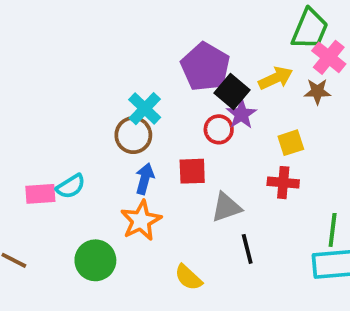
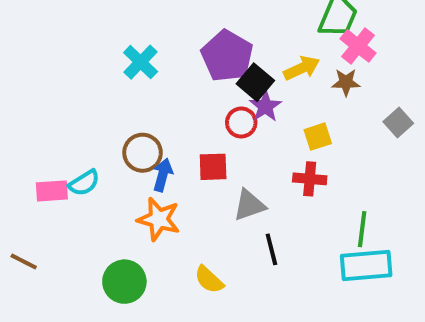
cyan cross: (145, 109) -> (141, 62), moved
brown circle: (133, 135) -> (143, 153), moved
orange star: (141, 220) -> (159, 219), turned -30
green circle: (95, 260) -> (124, 282), moved

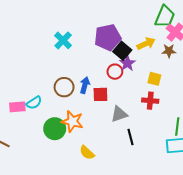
purple pentagon: (227, 56) -> (108, 37), turned 30
yellow square: (318, 137) -> (154, 79), turned 32
blue arrow: (163, 175) -> (85, 85), moved
yellow semicircle: (209, 280) -> (87, 153), moved
green circle: (124, 282) -> (55, 129), moved

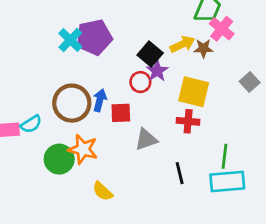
purple pentagon: (108, 37) -> (94, 37), moved
brown star: (169, 51) -> (203, 48), moved
yellow square: (154, 79) -> (194, 92), size x1.6
brown circle: (64, 87) -> (72, 103), size x1.4
black line: (131, 137) -> (180, 173), moved

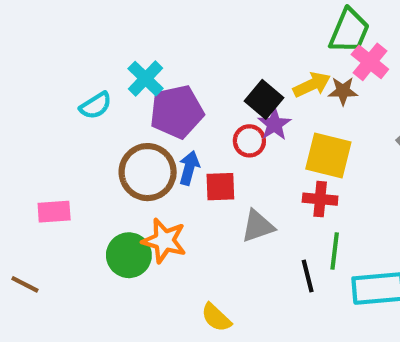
purple pentagon: (94, 37) -> (177, 112), moved
cyan semicircle: (31, 124) -> (96, 106), moved
green line: (224, 156) -> (335, 251), moved
yellow semicircle: (103, 191) -> (216, 318), moved

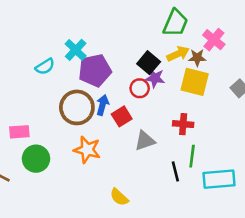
green trapezoid: (349, 31) -> (175, 23), moved
purple star: (274, 124) -> (155, 78), turned -30
yellow square: (328, 155) -> (195, 82), moved
red square: (220, 187) -> (122, 116), turned -30
green circle: (129, 255) -> (36, 159), moved

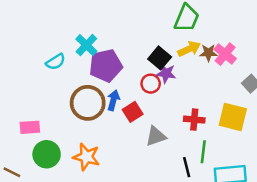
pink cross: (214, 40) -> (225, 54), moved
yellow square: (195, 82) -> (233, 117), moved
orange star: (87, 150) -> (86, 157), moved

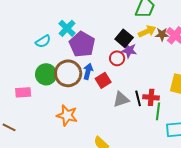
purple pentagon: (106, 66) -> (82, 44), turned -30
red cross: (194, 120) -> (151, 97), moved
green circle: (47, 154) -> (46, 74), moved
black line: (187, 167) -> (138, 98), moved

